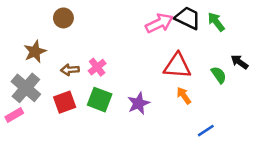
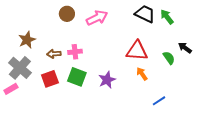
brown circle: (63, 18) -> (67, 14), moved
pink arrow: (159, 23) -> (97, 18), moved
pink cross: (97, 67) -> (75, 52), turned 32

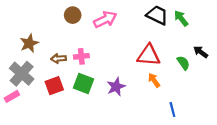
blue line: (159, 101) -> (172, 110), turned -72

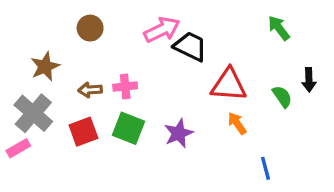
brown circle: (73, 15) -> (90, 28), moved
black trapezoid: (157, 15) -> (190, 46), moved
black arrow: (201, 52) -> (309, 80), turned -128

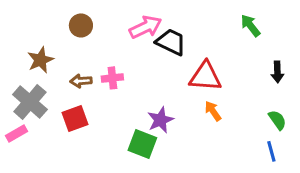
green semicircle: (282, 97) -> (277, 120), moved
green square: (128, 128) -> (142, 144), moved
blue line: (265, 168) -> (271, 151), moved

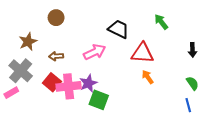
green arrow: (250, 25) -> (161, 22), moved
pink arrow: (145, 27) -> (95, 52), moved
pink cross: (112, 78) -> (69, 86), moved, size x1.6
red square: (75, 118) -> (52, 82), turned -30
purple star: (160, 120) -> (88, 83), moved

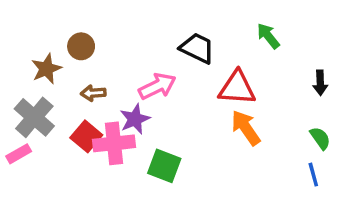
brown circle: (56, 18) -> (81, 46), moved
orange arrow: (148, 77) -> (246, 128), size x1.5
purple star: (88, 83) -> (135, 119), moved

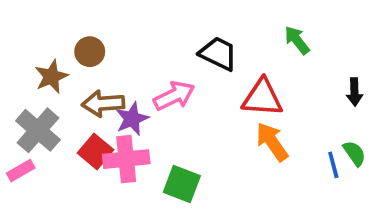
brown arrow: (93, 93) -> (103, 103), size x1.5
purple star: (135, 119) -> (132, 119), moved
blue line: (313, 175) -> (333, 165), moved

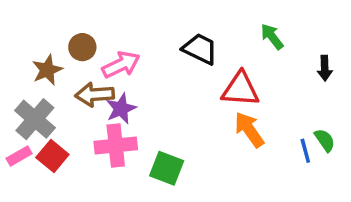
black arrow: (354, 92) -> (325, 68), moved
pink arrow: (174, 96) -> (121, 65), moved
red square: (95, 151) -> (52, 156), moved

